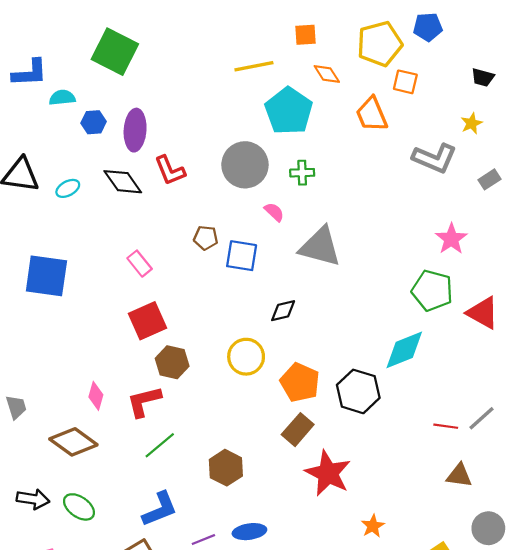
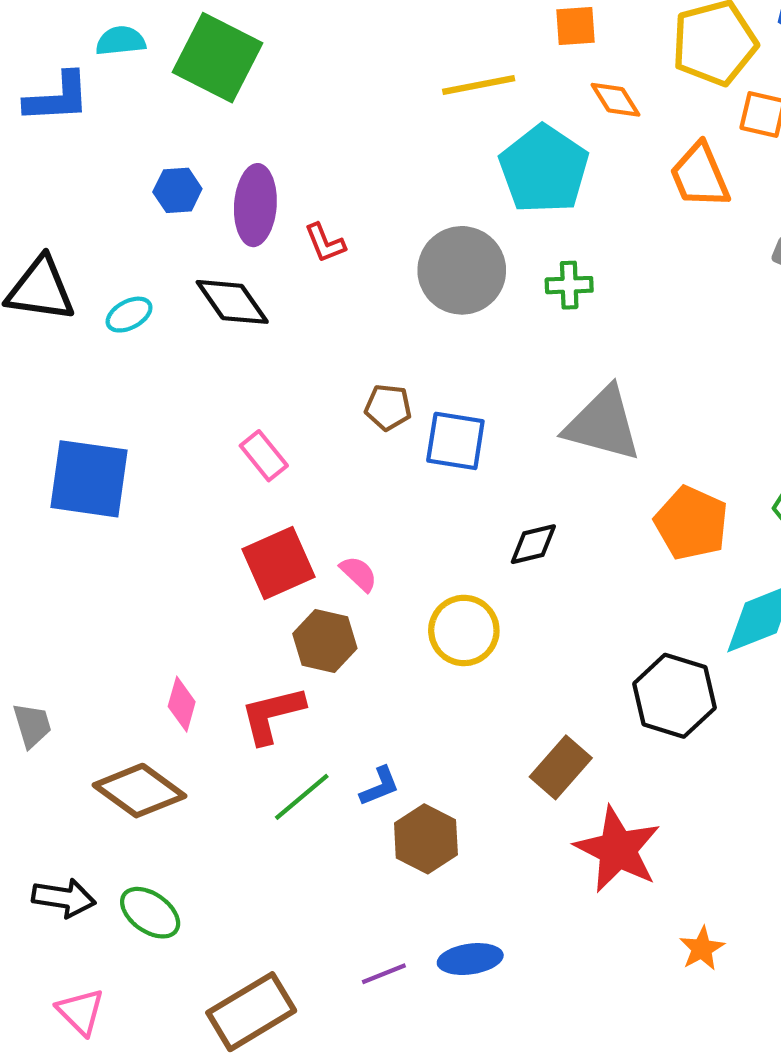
cyan semicircle: (62, 98) -> (121, 41), moved
red L-shape: (170, 170) -> (325, 243), moved, size x0.7
pink semicircle: (274, 212) -> (359, 574), moved
orange pentagon: (300, 382) -> (691, 523), moved
blue L-shape: (160, 509) -> (380, 786), moved, size x0.6

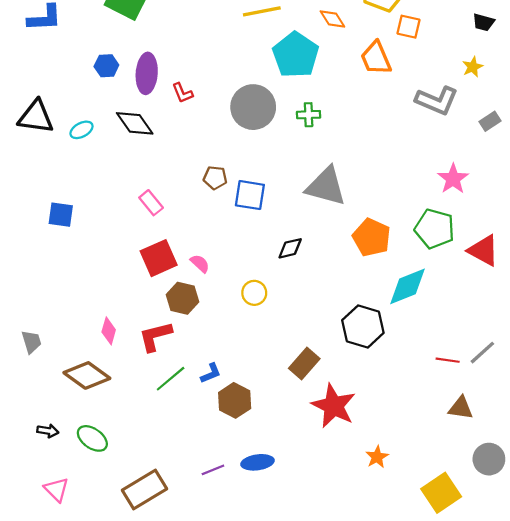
blue square: (89, 479) -> (61, 215), size x0.6
yellow circle: (464, 630) -> (254, 293), size x0.7
black arrow: (64, 898) -> (48, 431), size x0.7

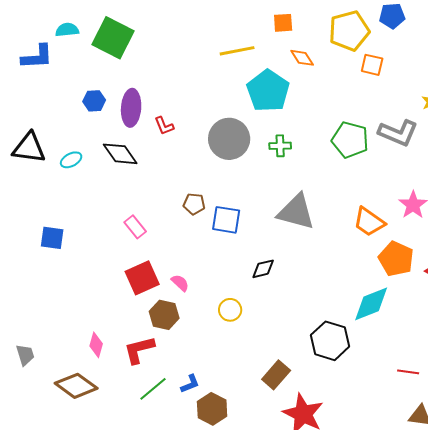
orange trapezoid: (376, 58) -> (369, 222), moved, turned -32
green pentagon: (435, 229) -> (350, 140), moved
orange pentagon: (372, 237) -> (396, 259), moved

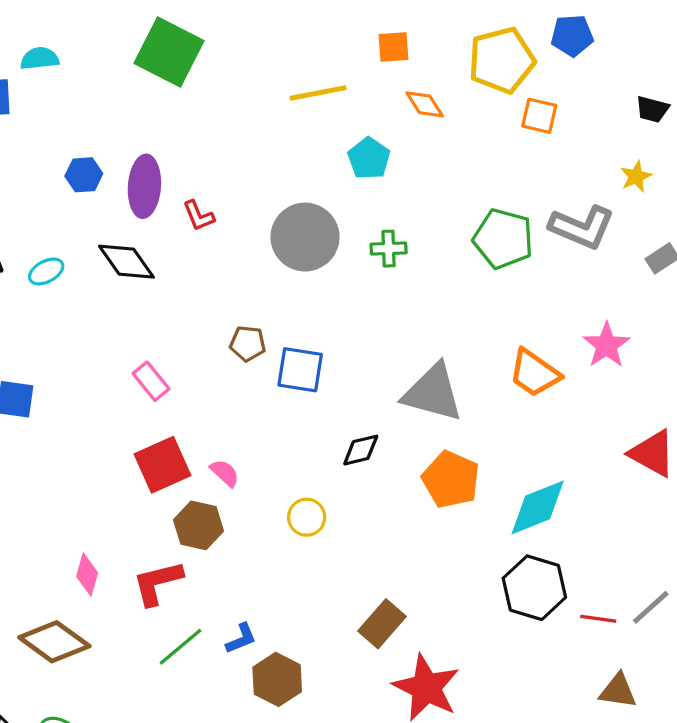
green square: (113, 38) -> (169, 52), moved
cyan pentagon: (268, 91) -> (369, 158), size x0.6
gray triangle: (296, 212) -> (433, 393), moved
orange pentagon: (396, 259) -> (451, 480), moved
black hexagon: (330, 341) -> (534, 588), moved

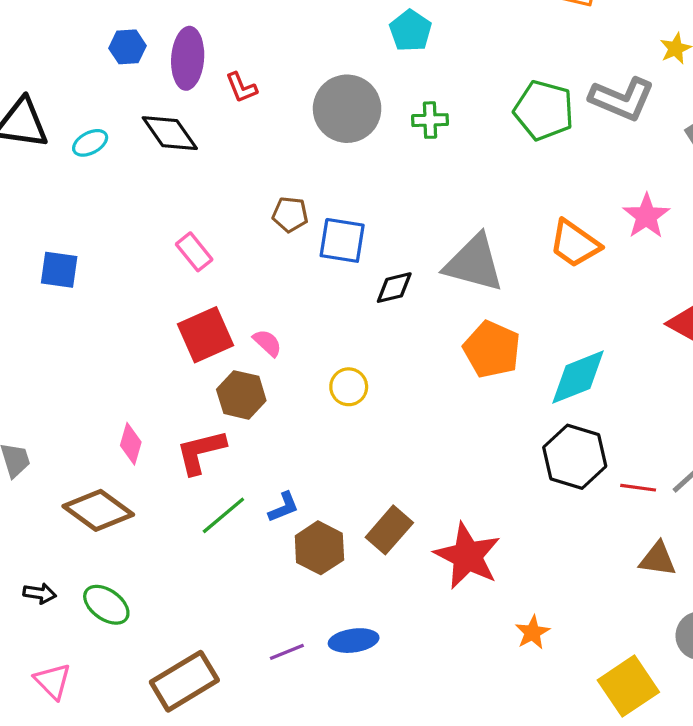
black diamond: (361, 450) -> (394, 288), moved
brown rectangle: (382, 624) -> (389, 530), moved

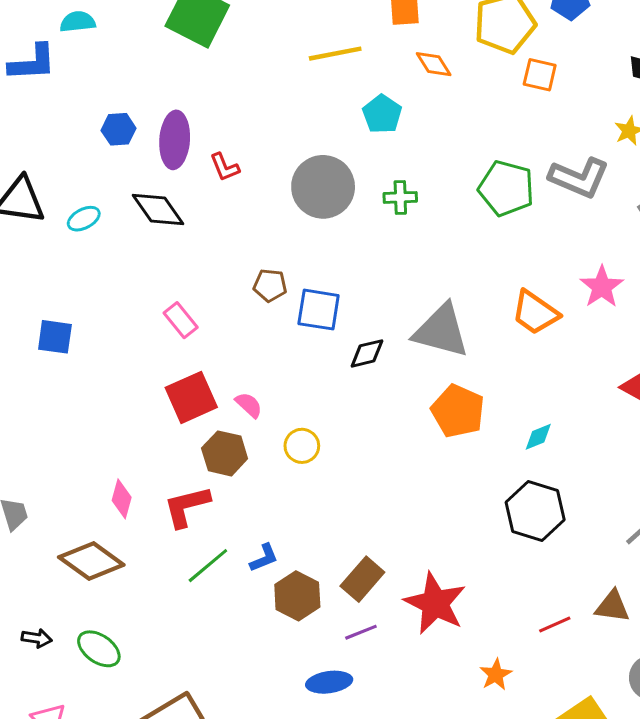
cyan diamond: (578, 377) -> (538, 437), size x0.5
yellow circle: (349, 387) -> (302, 446), moved
red line: (638, 488) -> (555, 625), moved, turned -32
purple line: (287, 652) -> (361, 632), moved

